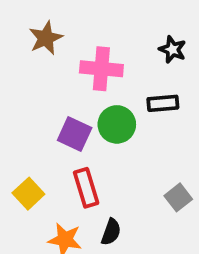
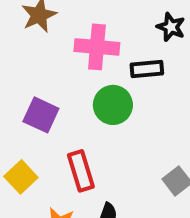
black rectangle: (163, 103) -> (147, 69), moved
purple square: (75, 134) -> (41, 115), moved

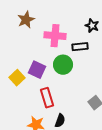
purple square: (41, 115) -> (37, 70), moved
yellow square: (21, 177) -> (17, 78), moved

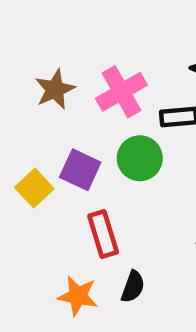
brown star: (26, 20) -> (55, 89), moved
pink cross: (55, 36) -> (121, 92), turned -35

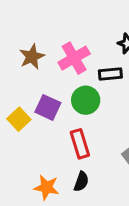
red rectangle: (103, 234) -> (80, 144), moved

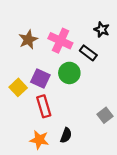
pink cross: (74, 58) -> (60, 41), turned -35
black rectangle: (110, 74) -> (88, 53), turned 42
red rectangle: (80, 144) -> (44, 106), moved

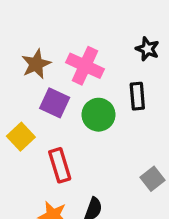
black rectangle: (88, 53) -> (137, 96), moved, turned 48
purple square: (40, 79) -> (55, 103), moved

